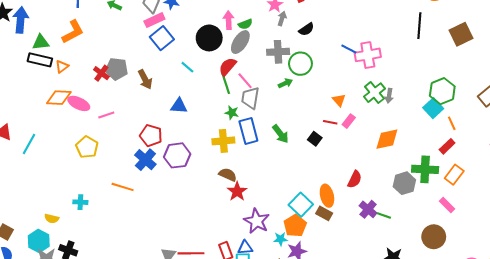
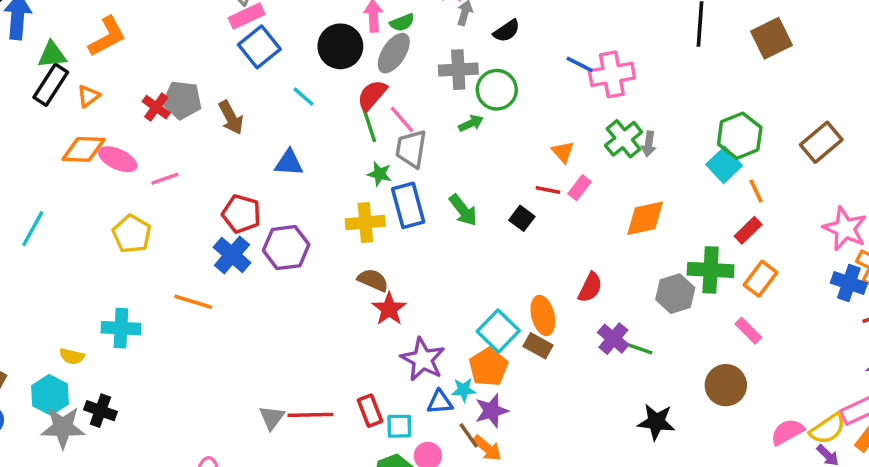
black rectangle: (40, 60) -> (51, 85), turned -70
cyan cross: (80, 202) -> (121, 328), size x1.5
blue triangle: (245, 248) -> (440, 402), moved

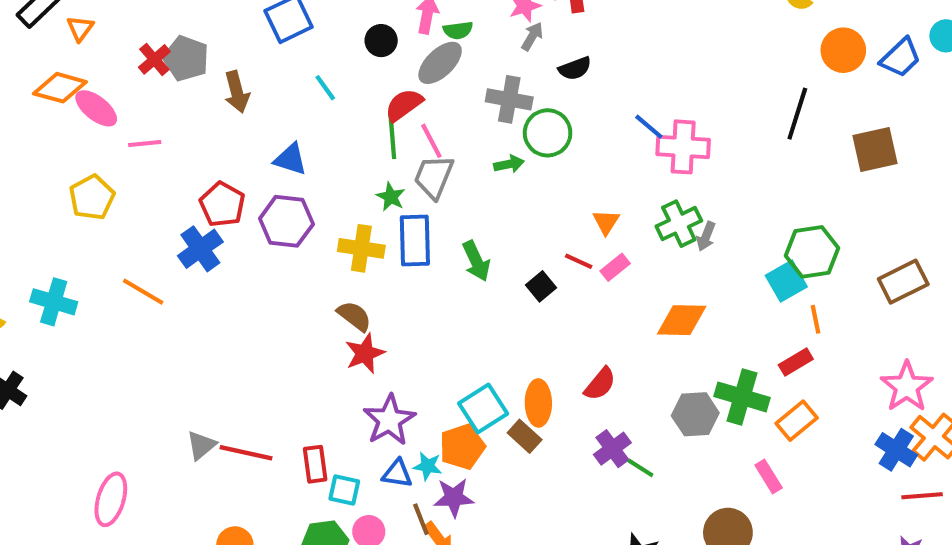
black circle: (340, 46) -> (381, 41), size x0.6
orange triangle: (88, 96) -> (80, 28), turned -30
purple hexagon: (286, 248) -> (286, 221), moved

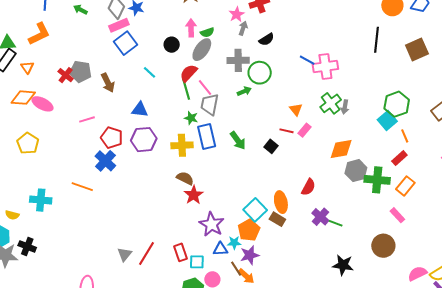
pink line: (145, 143) -> (87, 119), moved
yellow pentagon: (92, 197) -> (28, 143), moved
gray hexagon: (695, 414) -> (356, 171), moved
red line: (246, 453) -> (147, 254), turned -60

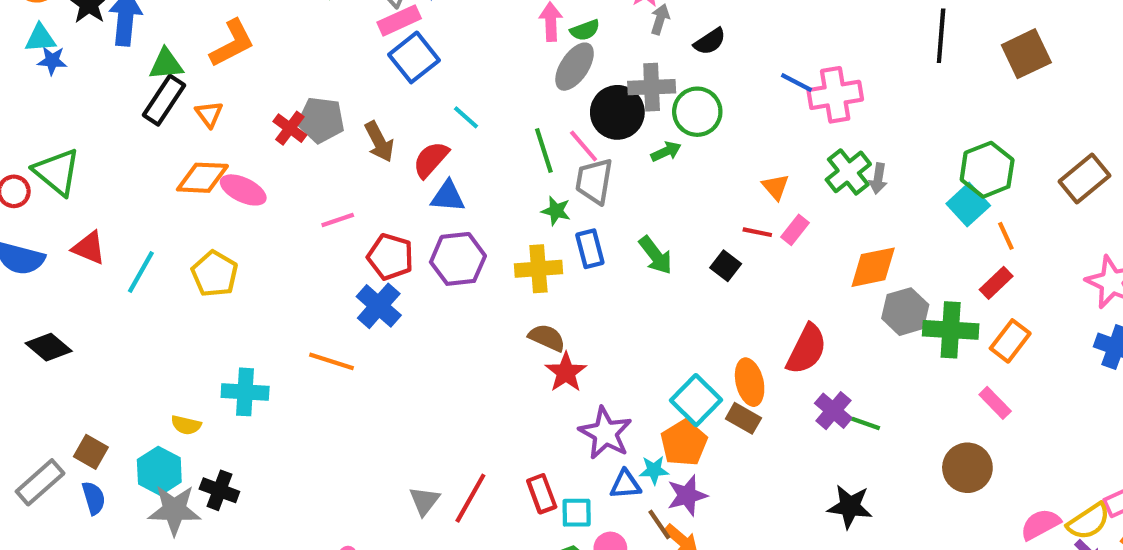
black circle: (172, 45) -> (617, 112), moved, size x1.6
red semicircle: (189, 73) -> (431, 160), moved
blue rectangle: (207, 136) -> (590, 249), size x0.7
red semicircle: (308, 187) -> (807, 349), size x1.4
black star: (343, 265) -> (850, 507), moved

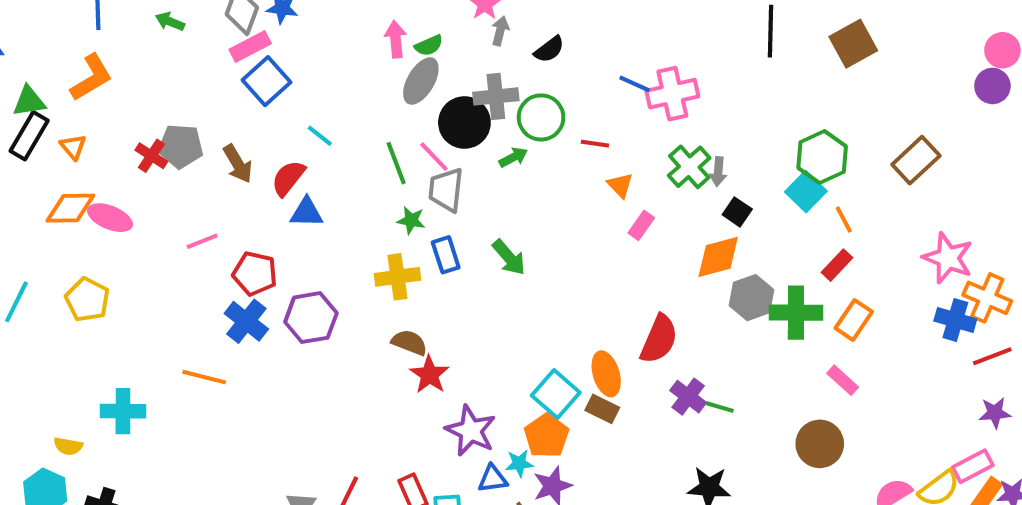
red line: (757, 232) -> (595, 144), moved
purple hexagon: (458, 259) -> (311, 318), moved
black square: (726, 266) -> (737, 212), moved

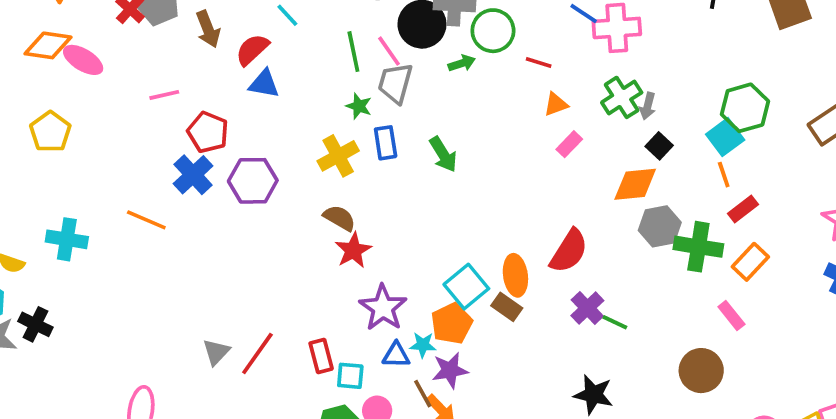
orange triangle: (620, 185) -> (556, 104), turned 45
orange line: (844, 220) -> (724, 175), moved
yellow cross: (397, 277) -> (338, 156), turned -30

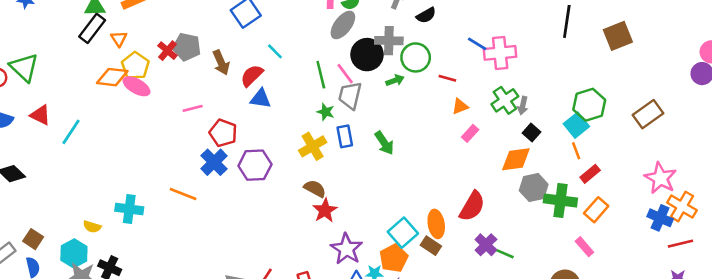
yellow pentagon: (50, 132) -> (135, 66), moved

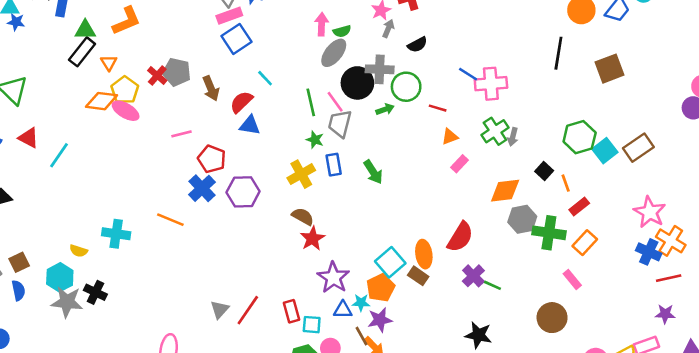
cyan square: (576, 125) -> (605, 151), moved
black square: (531, 132) -> (544, 171), moved
brown square: (33, 239) -> (19, 262), turned 30

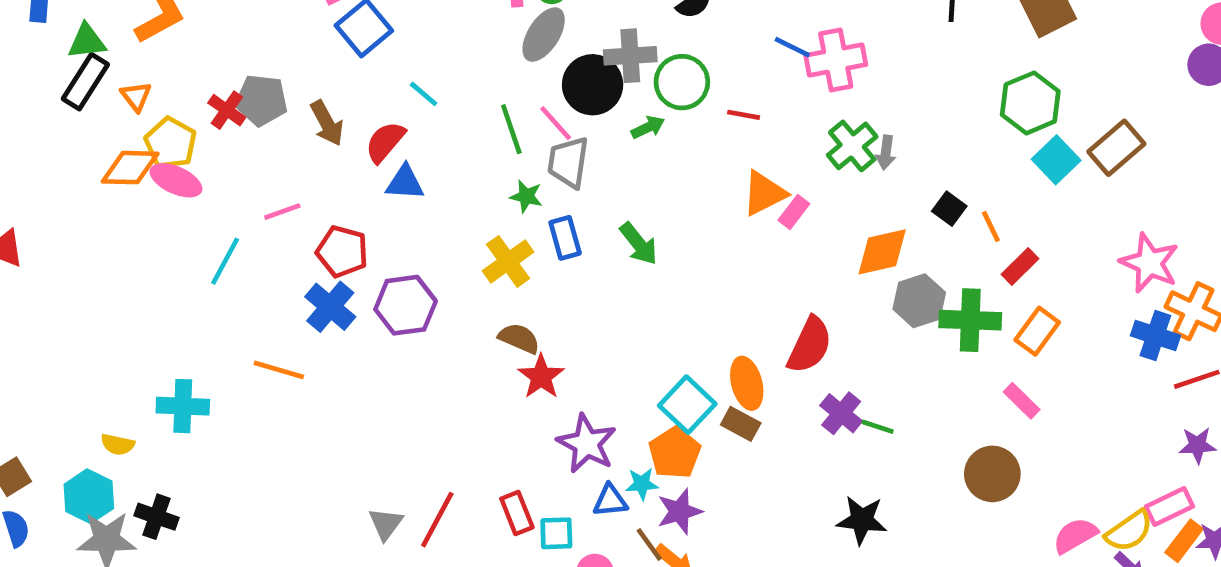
orange triangle: (450, 137) -> (764, 193), moved, size x1.5
green hexagon: (580, 137) -> (1030, 103), moved
cyan line: (59, 155) -> (225, 261), moved

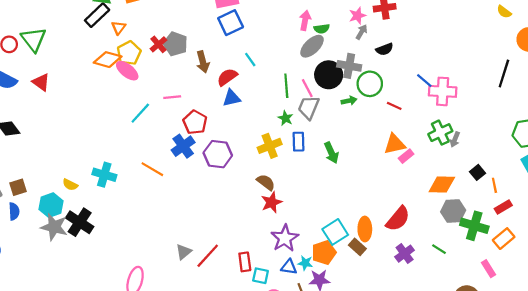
blue triangle: (405, 183) -> (232, 98), turned -30
green line: (878, 427) -> (439, 249), moved
black cross: (156, 517) -> (80, 222), size x1.4

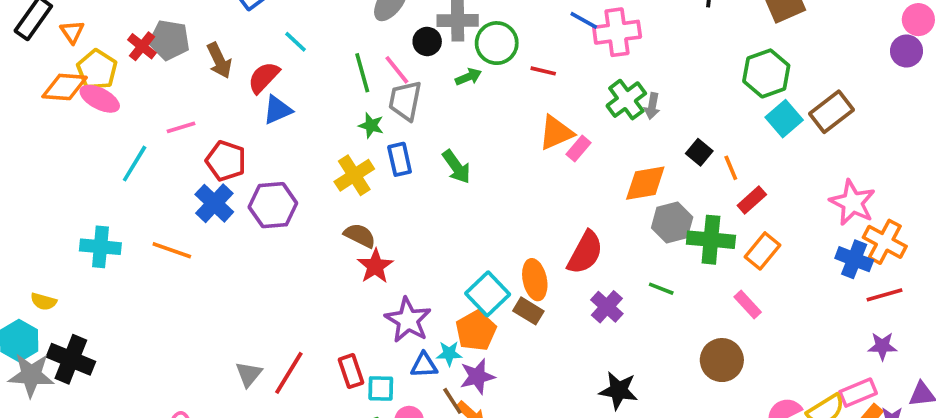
black circle: (329, 75) -> (427, 41), size x0.6
cyan cross: (104, 175) -> (100, 247), moved

